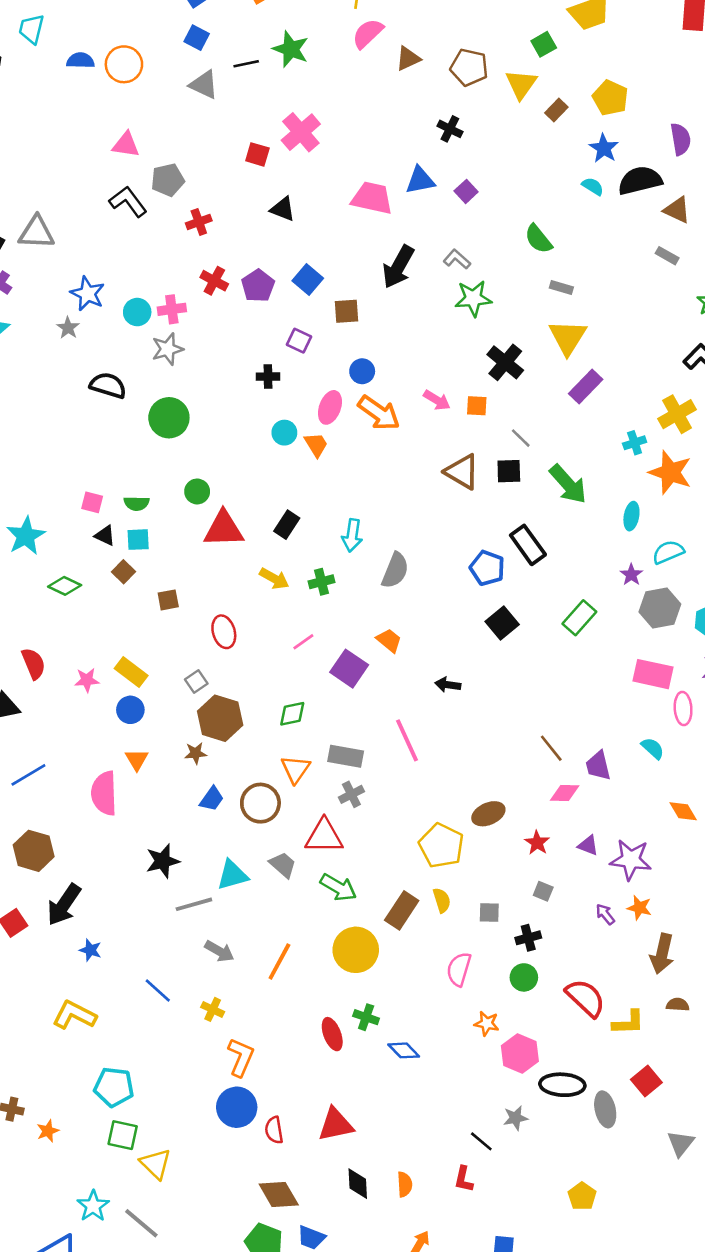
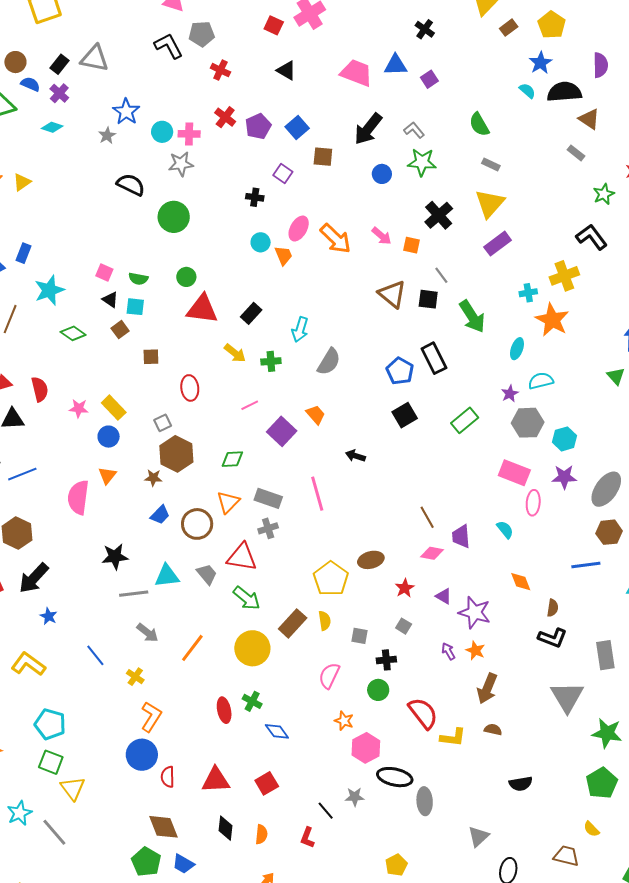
red cross: (199, 222) -> (220, 70), turned 36
blue circle: (362, 371) -> (382, 174), moved
red square: (646, 1081) -> (267, 783), moved

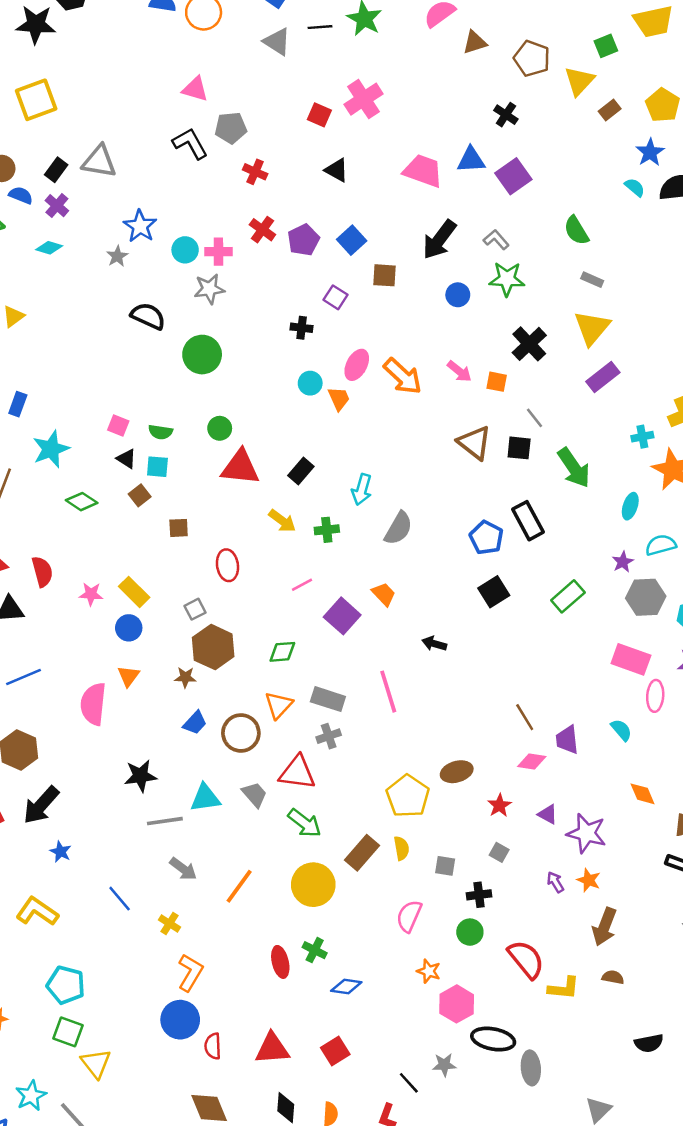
purple square: (429, 79) -> (513, 176), size x1.6
blue diamond: (277, 731) -> (346, 987), turned -45

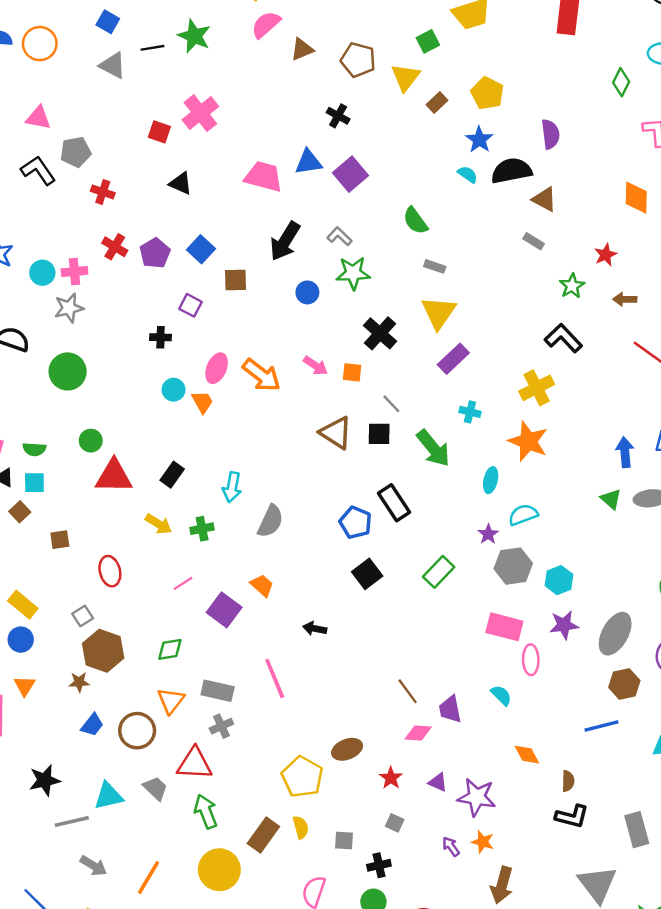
cyan cross: (642, 437) -> (470, 412), moved, turned 30
green arrow: (305, 823) -> (206, 811), turned -144

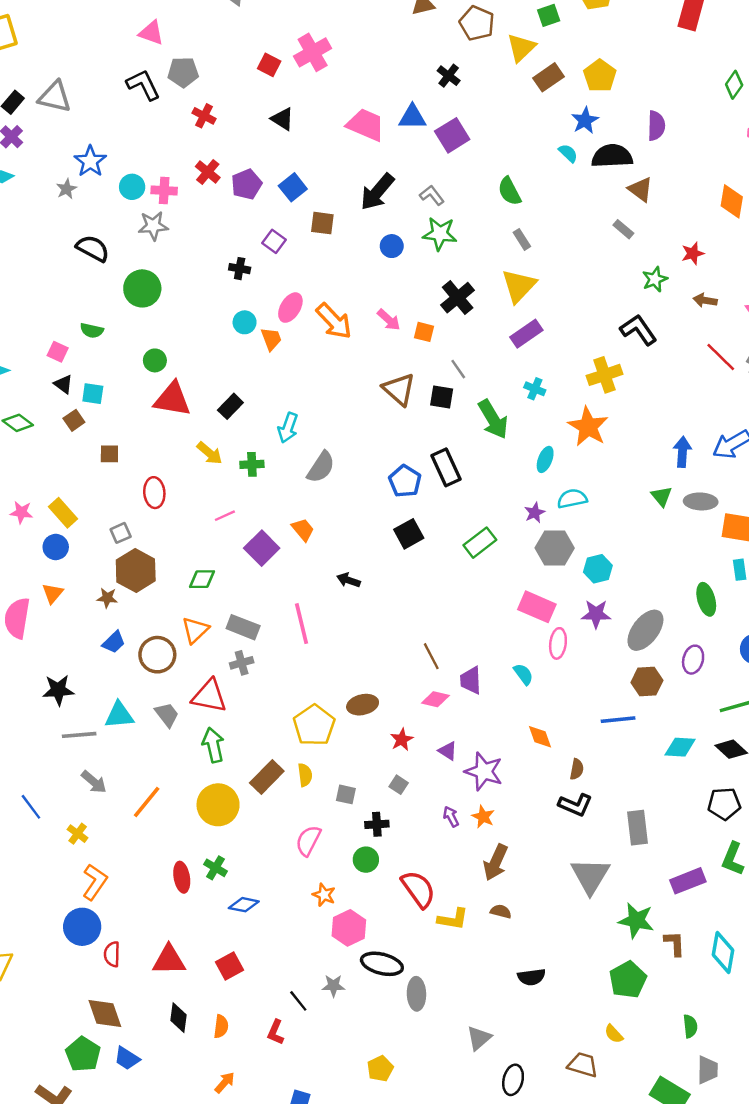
brown rectangle: (437, 102) -> (549, 77), size x1.4
gray rectangle: (435, 266) -> (522, 239), turned 30
green semicircle: (34, 449) -> (92, 330), moved

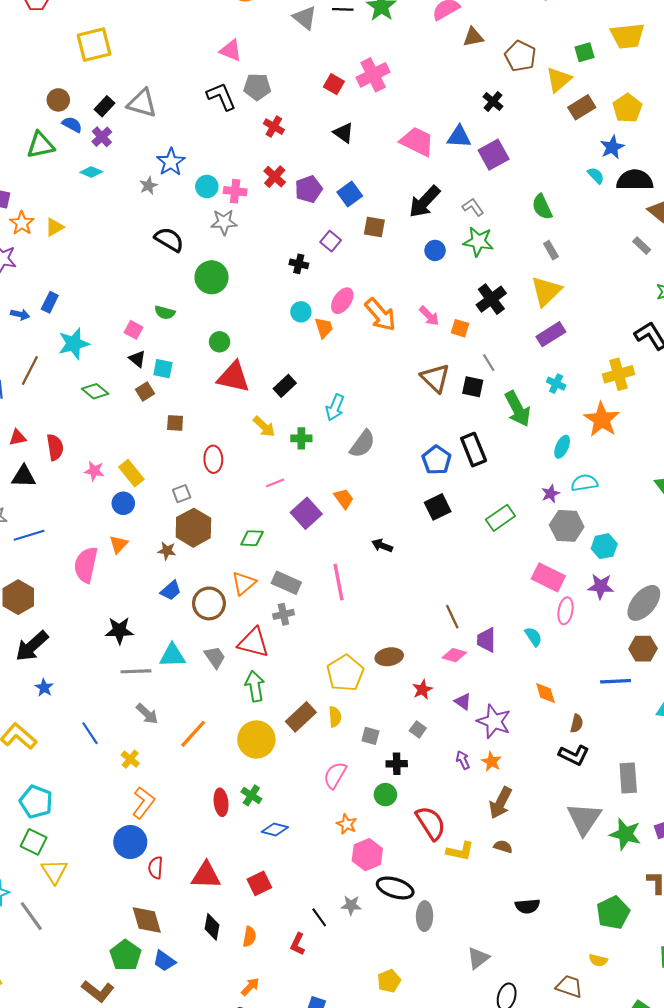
green star: (636, 920) -> (625, 834), moved
yellow semicircle: (614, 1034) -> (598, 960), turned -36

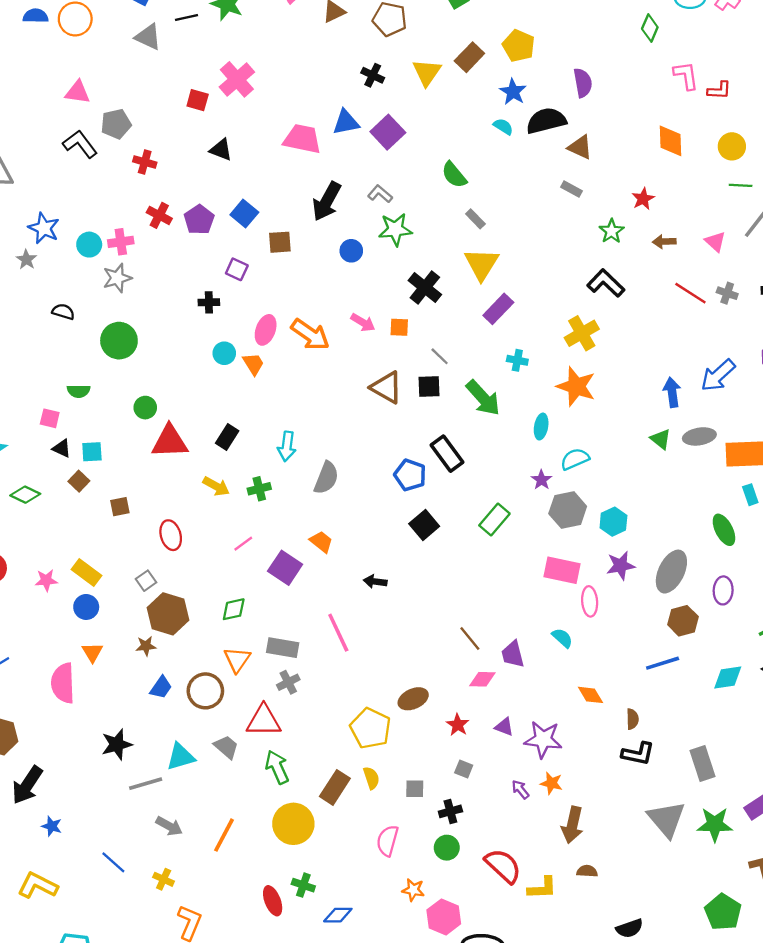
yellow triangle: (559, 80) -> (427, 72), moved
black semicircle: (169, 239) -> (63, 312), size x0.7

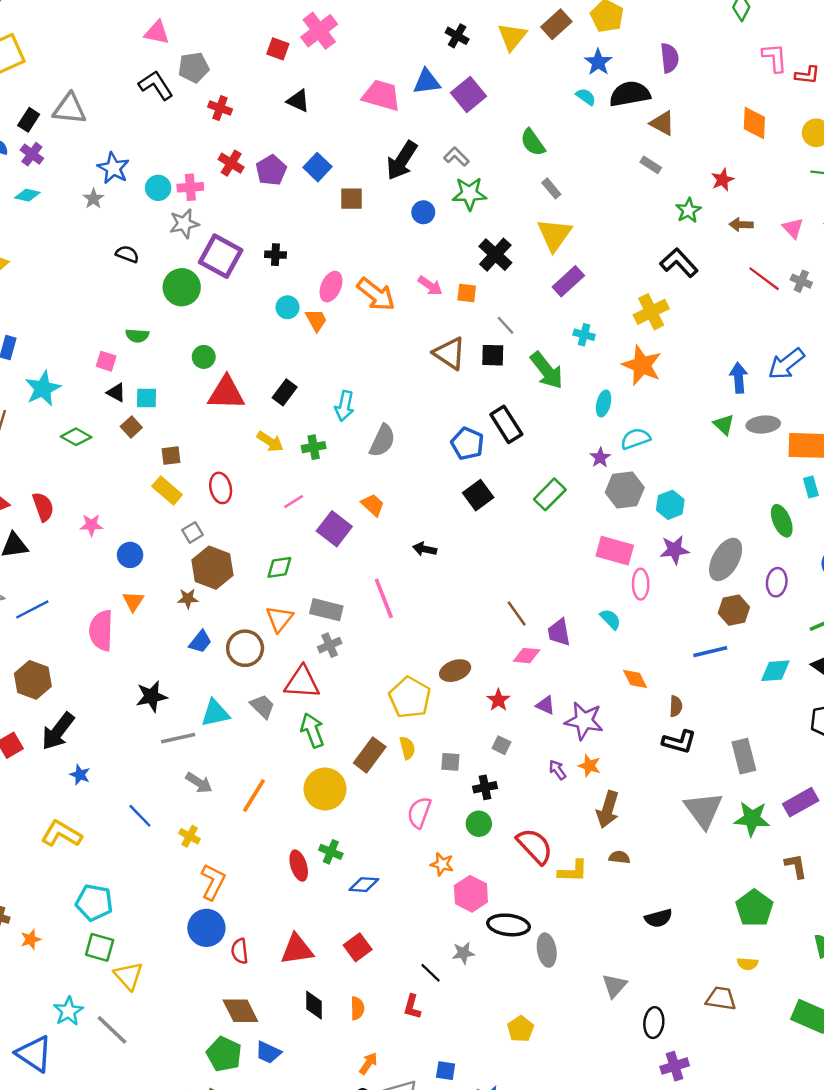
purple square: (237, 269) -> (221, 256), moved, size x1.8
yellow rectangle: (87, 573) -> (167, 491), moved

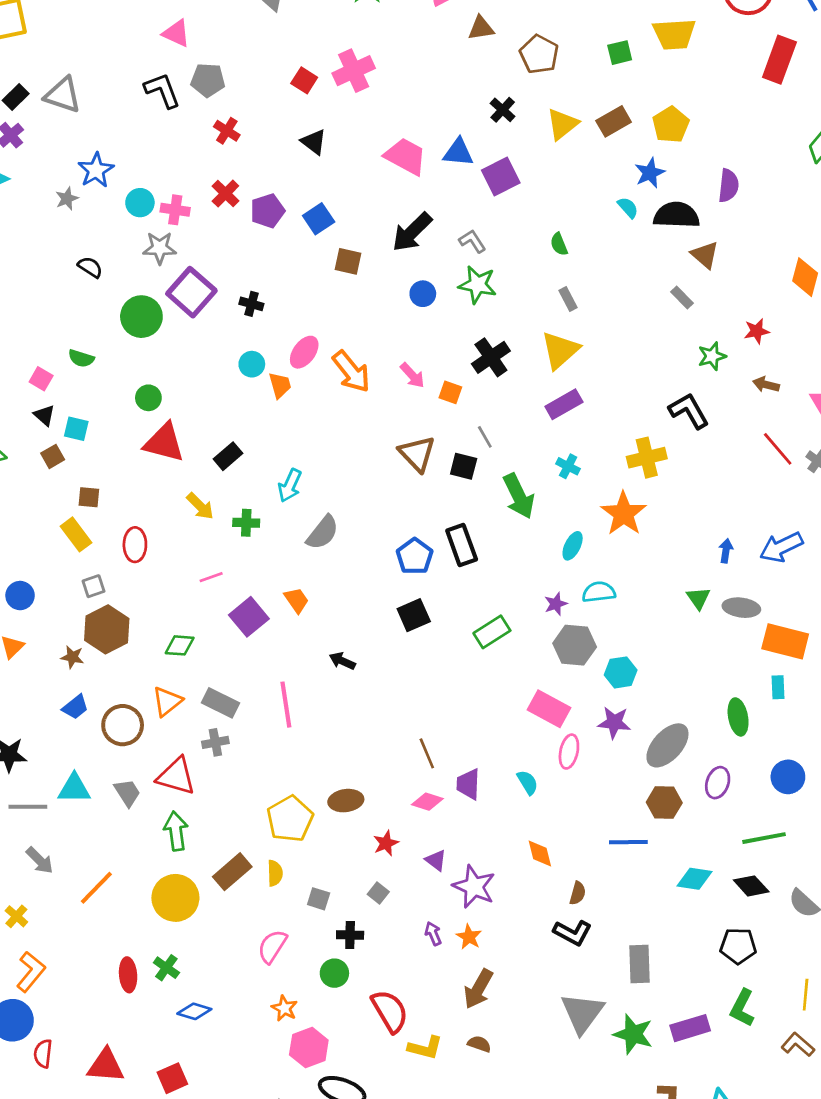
green semicircle: (533, 142) -> (559, 244), size x0.7
blue arrow: (739, 378) -> (726, 551), size x0.7

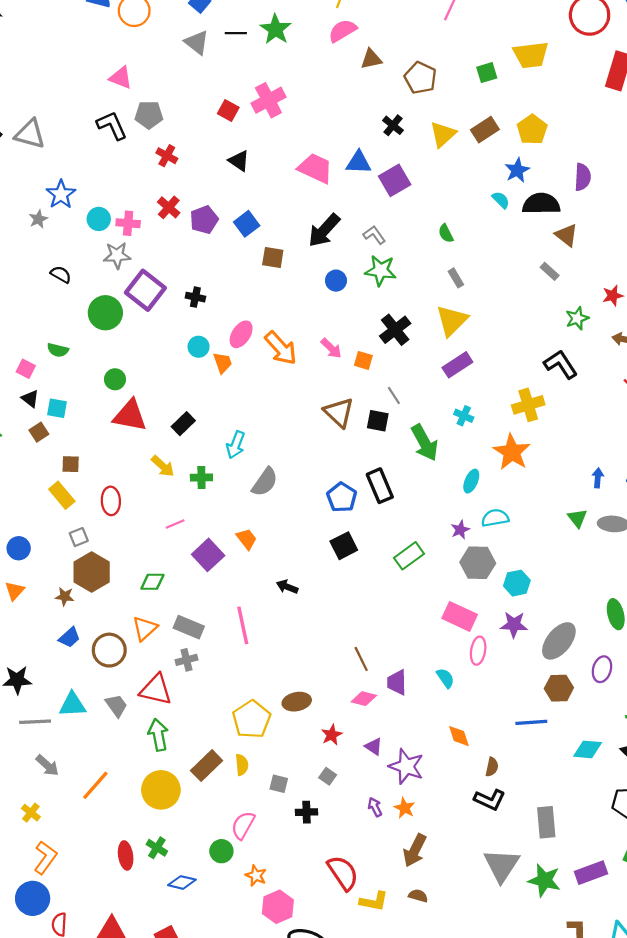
green circle: (334, 973) -> (221, 851), moved

